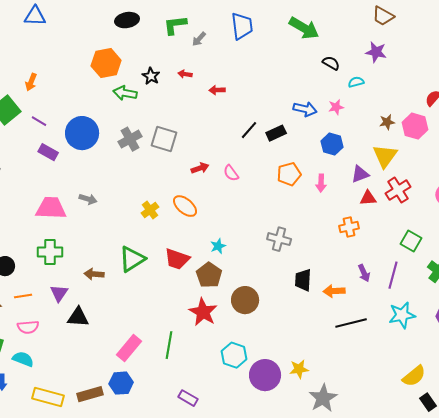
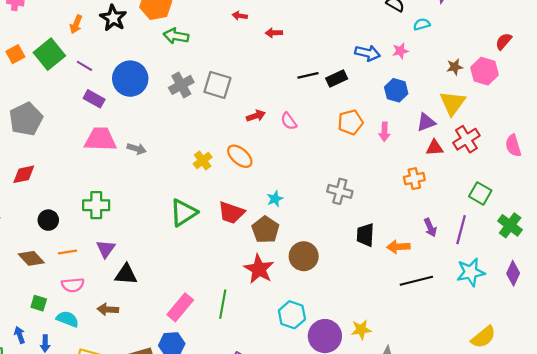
black star: (151, 76) -> (113, 18), moved, size x1.4
black line: (249, 130) -> (308, 75), turned 36
pink trapezoid: (51, 208) -> (100, 139), moved
brown arrow: (94, 274) -> (108, 309), moved

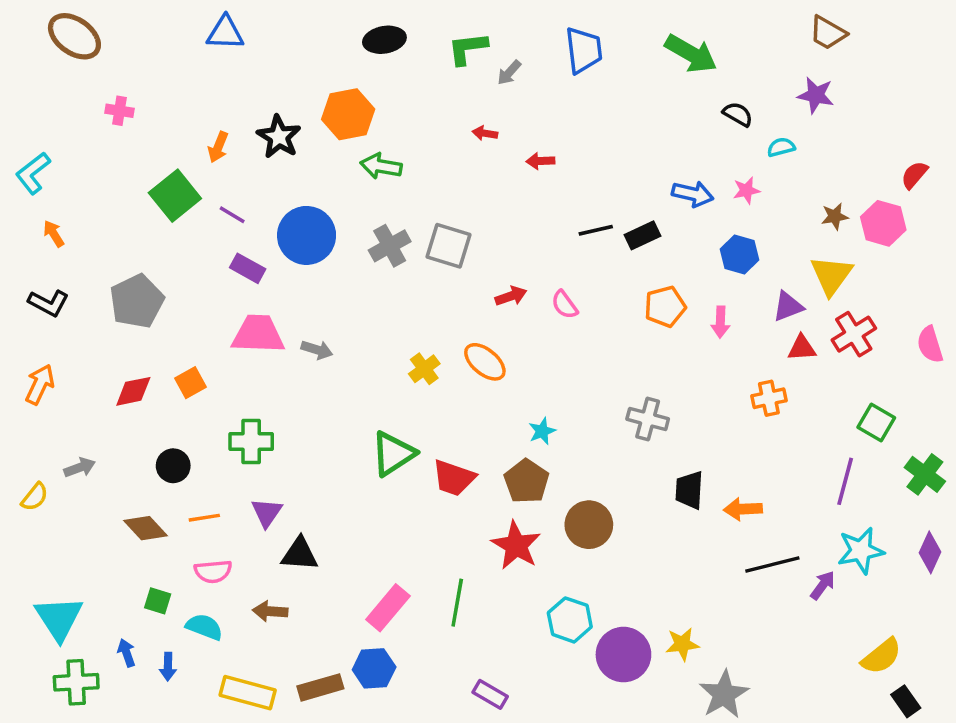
orange square: (15, 54) -> (191, 383), moved
red trapezoid: (231, 213) -> (454, 478), moved
purple arrow: (430, 228) -> (823, 585), moved, turned -120

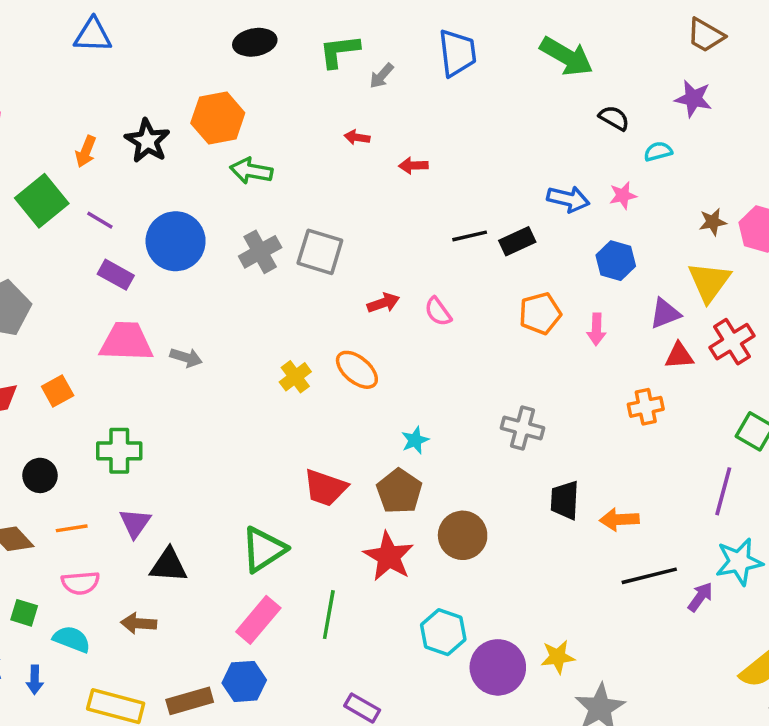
green triangle: (393, 454) -> (264, 549), moved

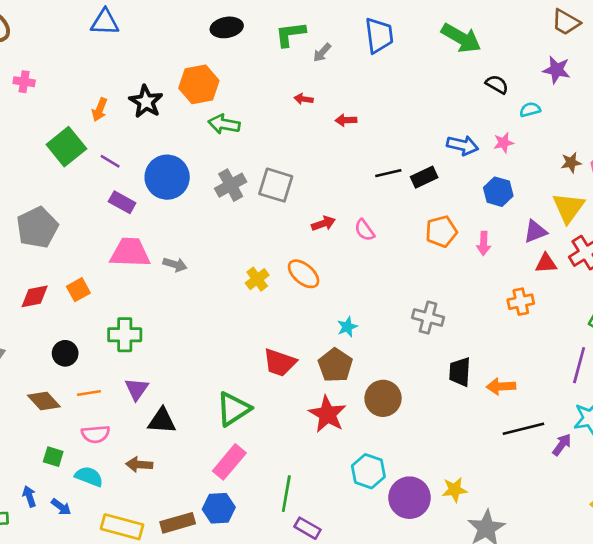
green line: (329, 615) -> (286, 494), moved
blue arrow: (35, 680) -> (61, 507), turned -54

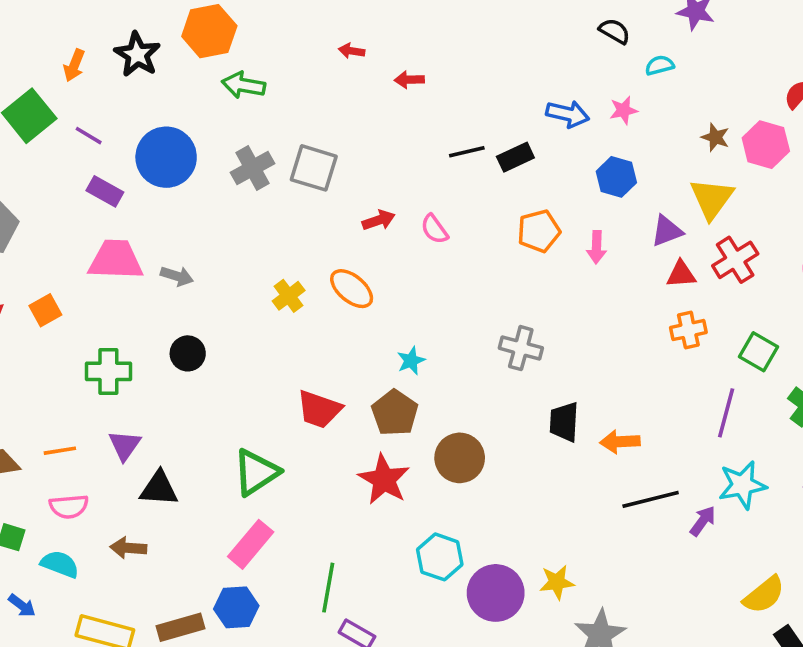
brown star: (571, 163) -> (715, 137), turned 30
orange cross: (521, 302) -> (688, 330), moved
black circle: (65, 353) -> (188, 353), moved

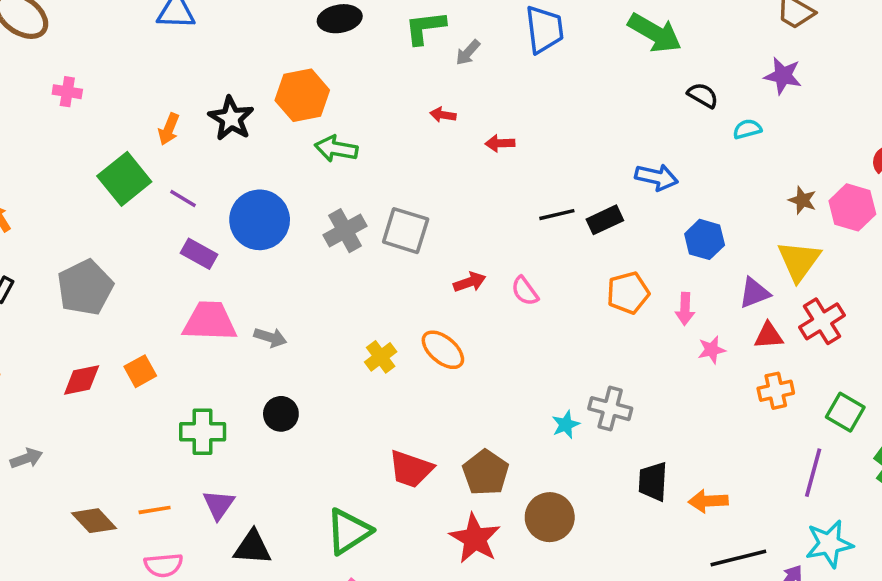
pink star: (624, 110) -> (712, 350), moved
cyan star: (411, 361) -> (566, 425), moved

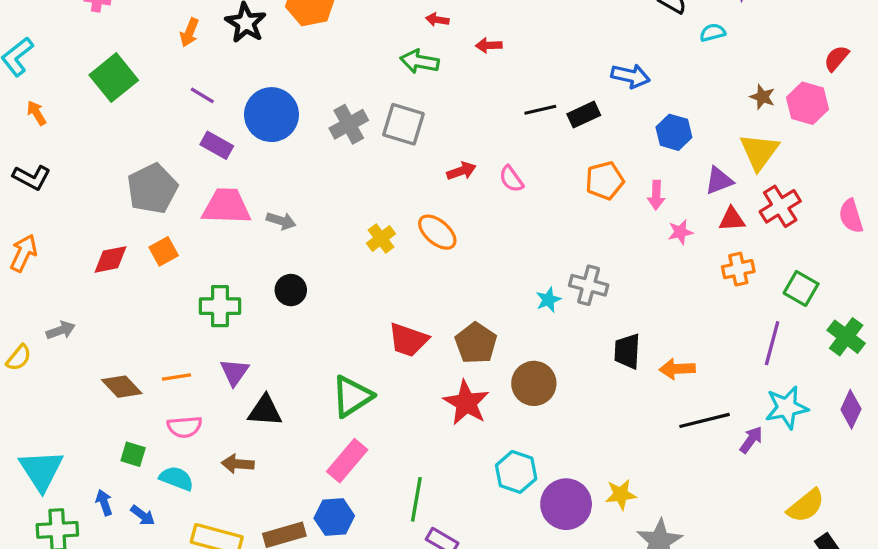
green arrow: (336, 149) -> (420, 61), moved
green square: (124, 179) -> (114, 78), moved
gray pentagon: (85, 287) -> (152, 189), moved

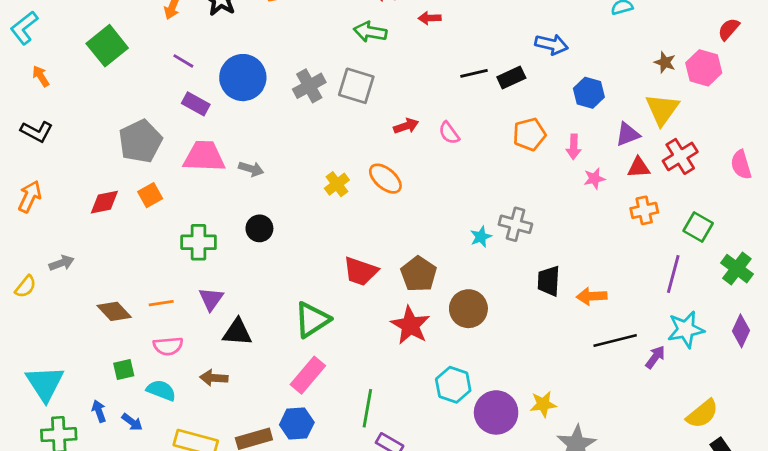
green square: (133, 454) -> (124, 370), turned -30

